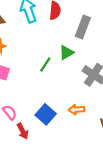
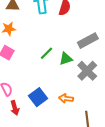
gray rectangle: (83, 27) -> (88, 41), moved, turned 30
green triangle: (66, 53) -> (66, 59), moved

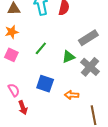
green line: (47, 53) -> (41, 48), moved
blue square: (38, 97) -> (45, 84), moved, turned -30

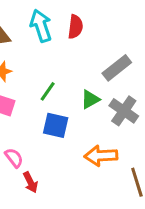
blue square: (45, 84) -> (56, 125), moved
orange arrow: (72, 95) -> (101, 156), size x1.5

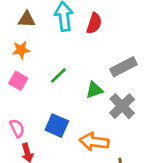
blue square: (56, 125) -> (57, 126), moved

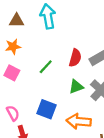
red semicircle: (94, 23) -> (75, 58), moved
green triangle: (94, 90) -> (76, 87), moved

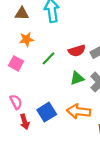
orange star: (13, 47) -> (26, 39), moved
red semicircle: (75, 58) -> (77, 51), turned 56
blue square: (46, 109) -> (47, 112), moved, turned 36

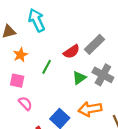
pink semicircle: (16, 102) -> (25, 103), moved

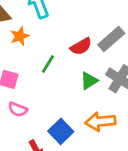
orange star: (20, 55) -> (20, 36), moved
pink semicircle: (25, 103) -> (18, 109), turned 152

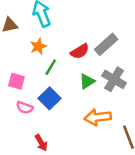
orange star: (20, 36) -> (38, 46), moved
blue square: (61, 131) -> (49, 98), moved

